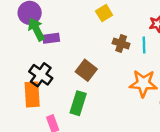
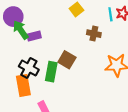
cyan line: (144, 45) -> (110, 14), moved
green rectangle: (78, 103) -> (51, 72), moved

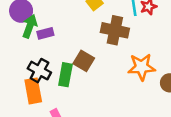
green arrow: (21, 30) -> (30, 26), turned 54
brown cross: (94, 34) -> (115, 30), size x1.6

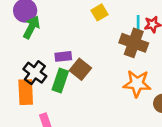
brown cross: (115, 30) -> (134, 43), moved
purple rectangle: (45, 33) -> (63, 56), moved

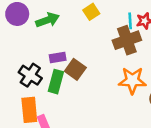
green arrow: (31, 27) -> (48, 20), moved, turned 45
brown cross: (134, 43) -> (127, 40), turned -36
orange rectangle: (26, 92) -> (29, 110), moved

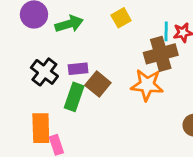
black cross: (30, 75) -> (44, 72), moved
orange star: (132, 80) -> (147, 85), moved

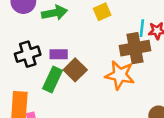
black cross: (44, 72) -> (28, 54), turned 30

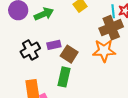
green rectangle: (52, 79) -> (64, 77), moved

